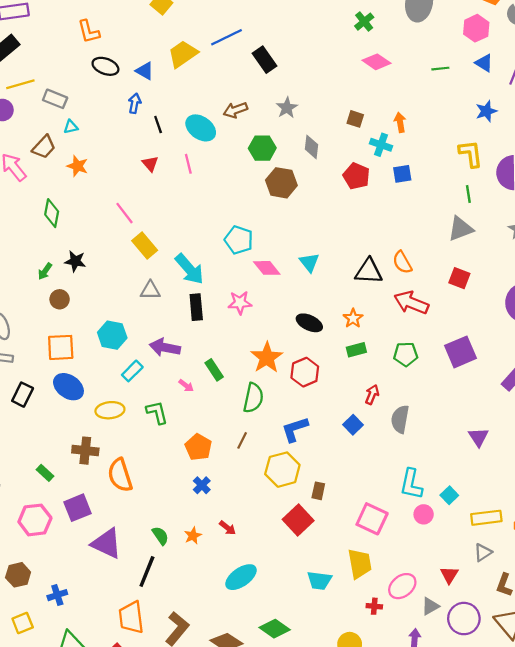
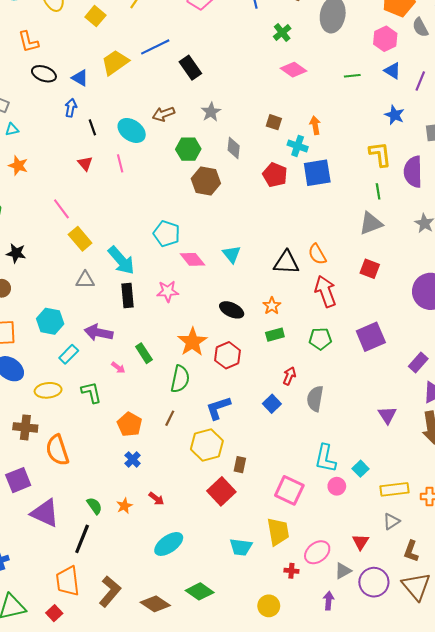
blue star: (486, 111) -> (395, 115), turned -30
blue square: (402, 174) -> (317, 173), size x1.6
red arrow: (411, 303) -> (325, 291), turned 48

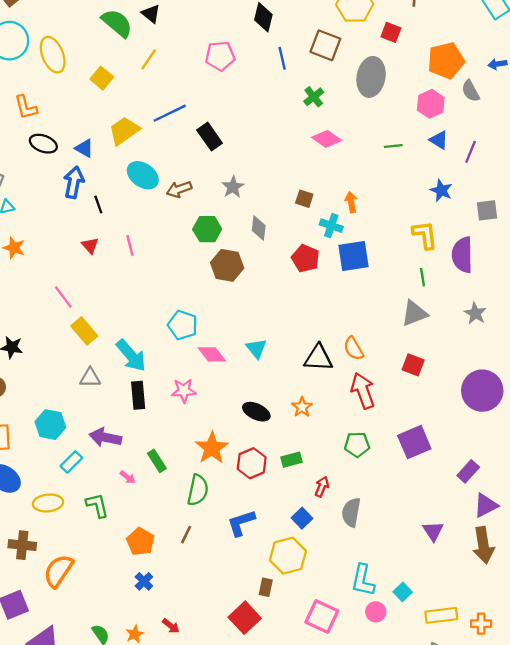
blue arrow: (71, 108) -> (74, 182), size x1.5
cyan ellipse: (132, 130) -> (143, 175), moved
green rectangle: (275, 335) -> (291, 460), moved
yellow hexagon: (207, 445) -> (288, 556), moved
orange semicircle: (57, 450) -> (59, 571), turned 52

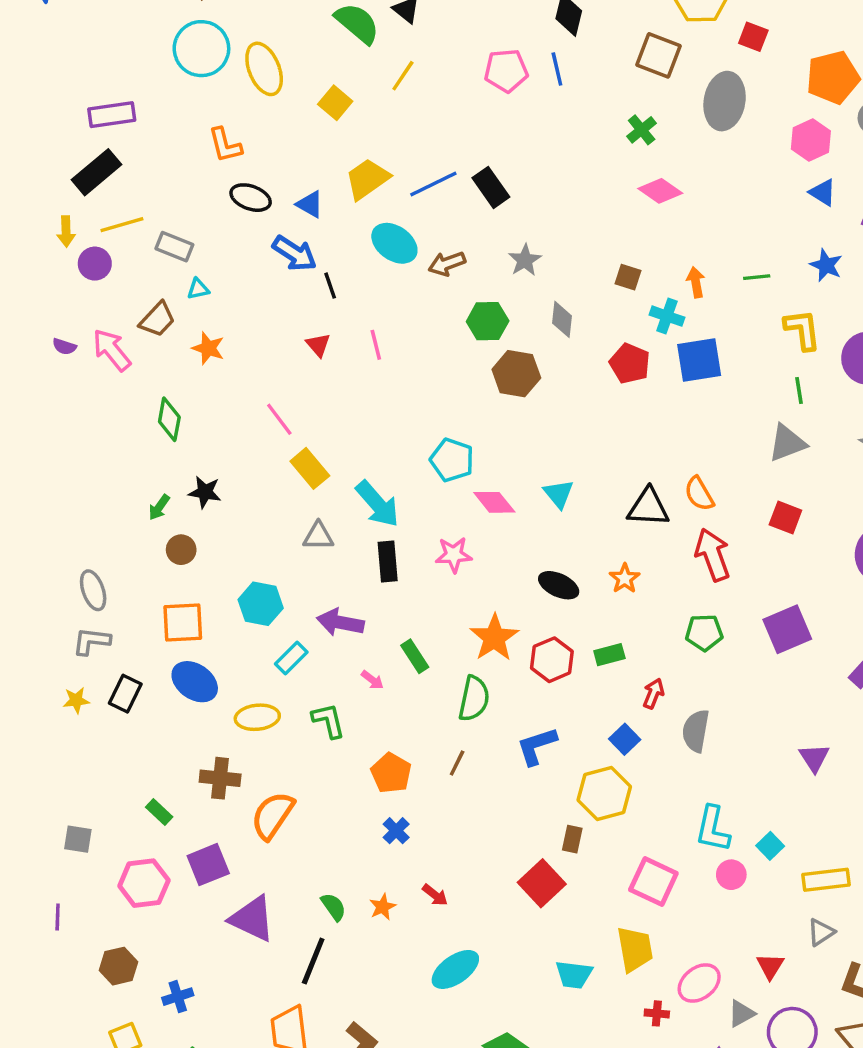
blue line: (282, 58) -> (557, 69), moved
blue line: (170, 113) -> (433, 184), moved
green line: (393, 146) -> (757, 277), moved
blue arrow: (74, 182) -> (295, 253), turned 112

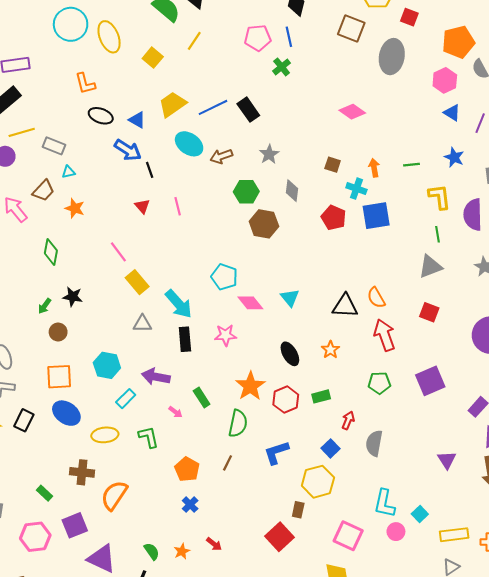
green cross: (642, 130) -> (282, 67), moved
black ellipse: (559, 585) -> (290, 354), turned 35

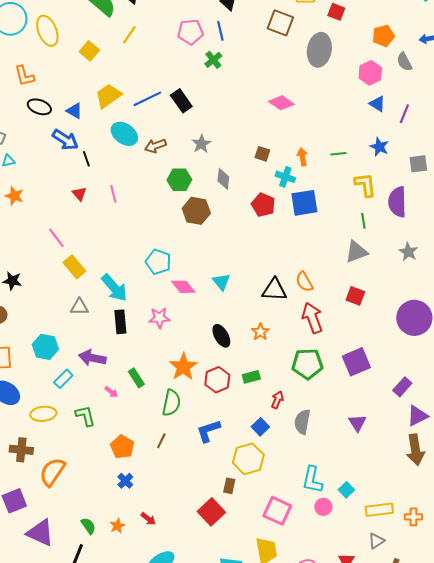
orange pentagon: (458, 42) -> (383, 36), size x0.7
green pentagon: (379, 383) -> (307, 364), size x1.4
purple triangle: (447, 460) -> (357, 423), moved

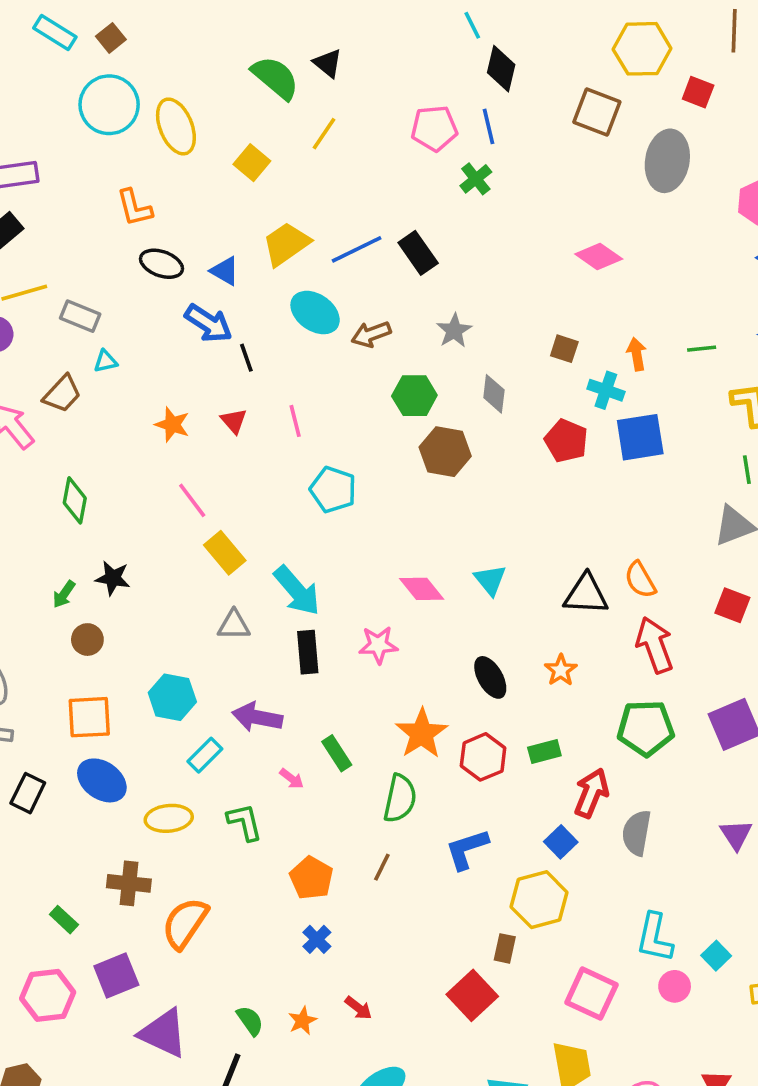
orange star: (14, 196) -> (172, 425), moved
cyan pentagon: (158, 262) -> (333, 490), moved
red arrow: (277, 400) -> (591, 793), size x1.5

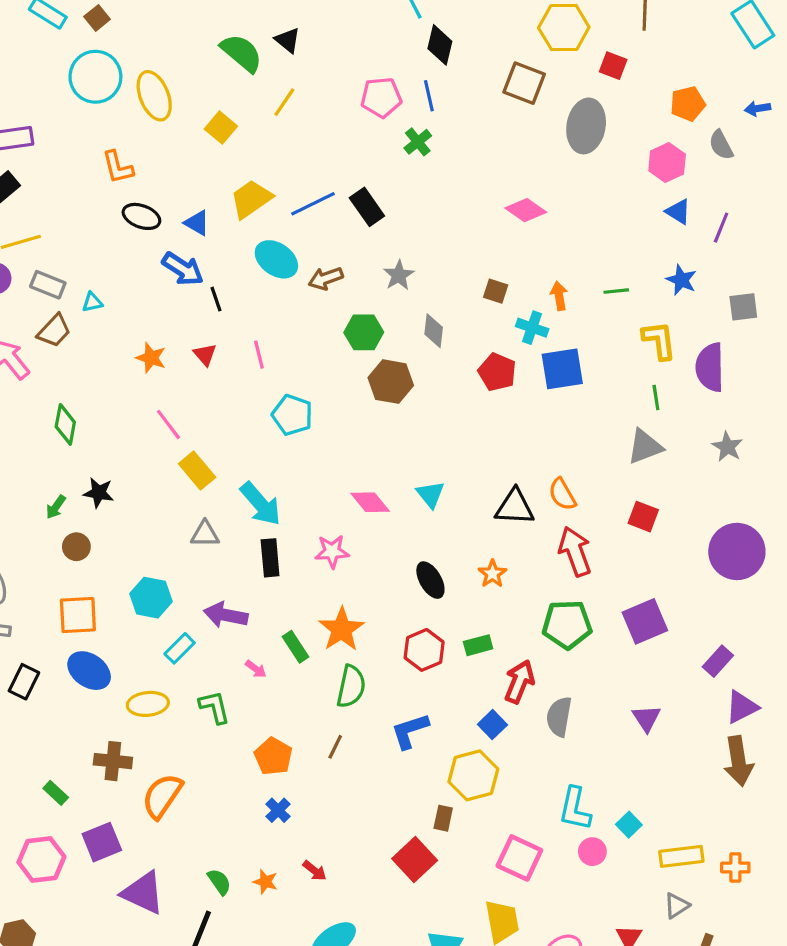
gray rectangle: (80, 316) -> (48, 285), moved
orange star: (422, 733) -> (342, 629), moved
orange star: (302, 1021) -> (265, 882), turned -30

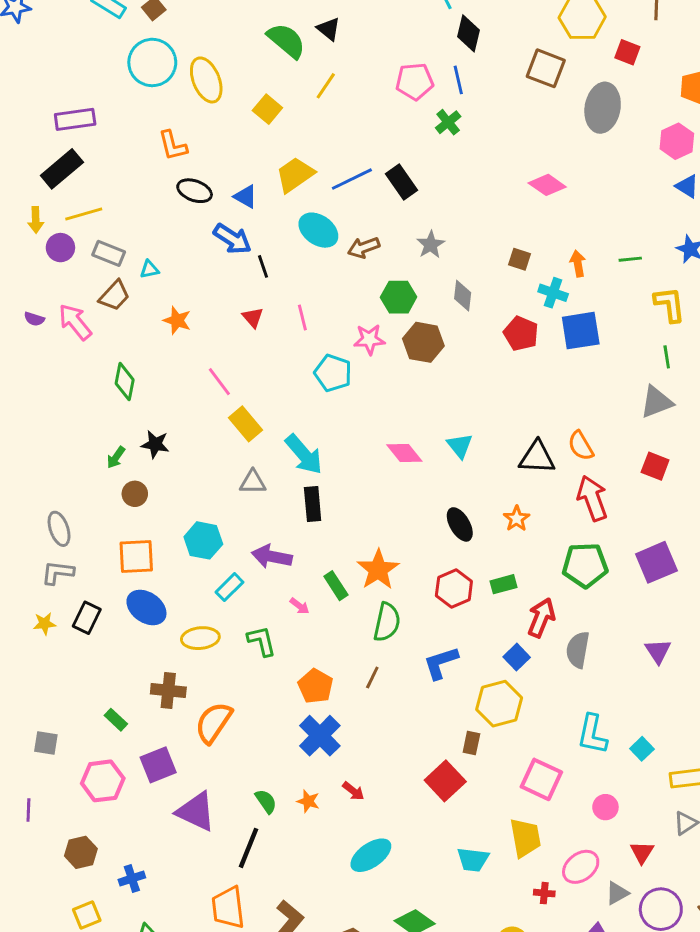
orange star: (151, 358) -> (177, 320), moved
pink star: (332, 551) -> (369, 339), moved
blue cross: (278, 810) -> (320, 736), size x1.8
pink circle: (592, 852) -> (605, 807), moved

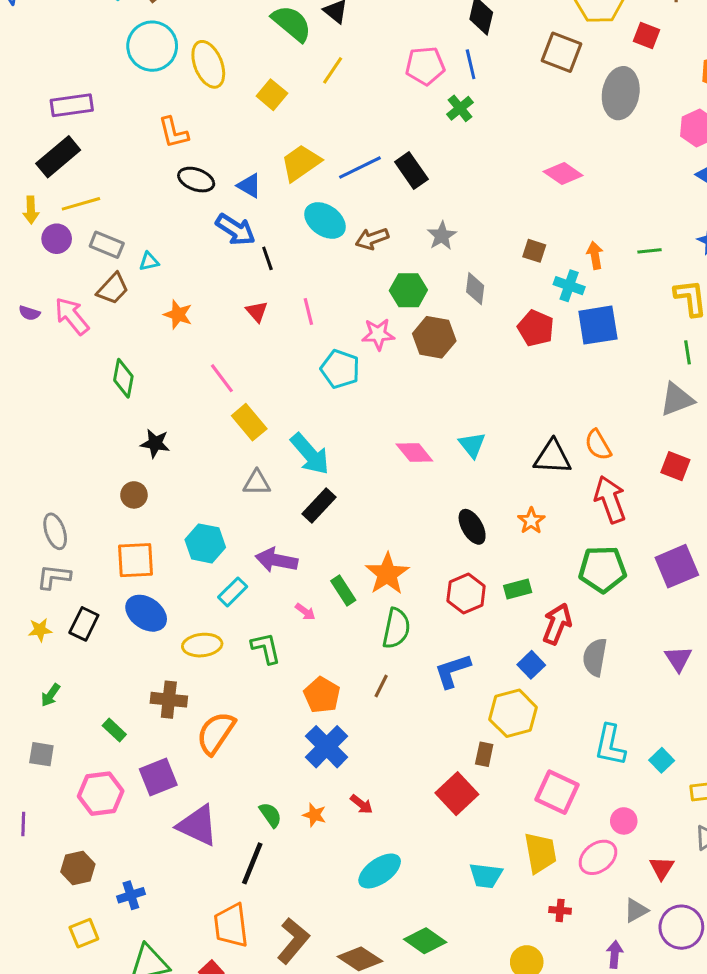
green arrow: (116, 457) -> (51, 695), moved
black rectangle: (313, 504) -> (319, 506), turned 48
pink ellipse: (581, 867) -> (598, 857), moved

